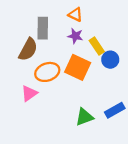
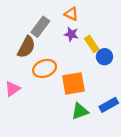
gray rectangle: (43, 28) -> (40, 27), turned 36
orange square: (78, 67) -> (73, 83), moved, turned -35
pink triangle: (29, 93) -> (12, 89), moved

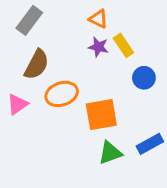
gray rectangle: (40, 27) -> (29, 20), moved
yellow rectangle: (92, 44) -> (123, 45), moved
pink triangle: (12, 89) -> (17, 104), moved

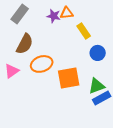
orange triangle: (98, 19) -> (67, 13), turned -32
purple star: (98, 47) -> (54, 16), moved
green triangle: (110, 153) -> (97, 86), moved

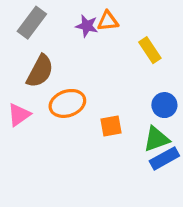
yellow rectangle: (84, 31) -> (150, 50), moved
blue circle: (98, 53) -> (164, 105), moved
orange square: (69, 78) -> (111, 126), size x0.6

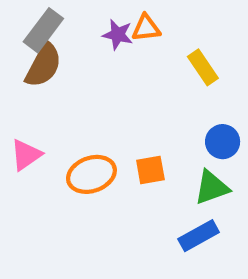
brown semicircle: (40, 71) -> (43, 65), moved
orange ellipse: (67, 103) -> (91, 174), moved
blue rectangle: (164, 158) -> (199, 236), moved

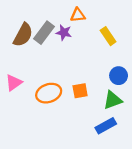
gray rectangle: (43, 30) -> (44, 33), moved
purple star: (118, 35) -> (64, 33), moved

